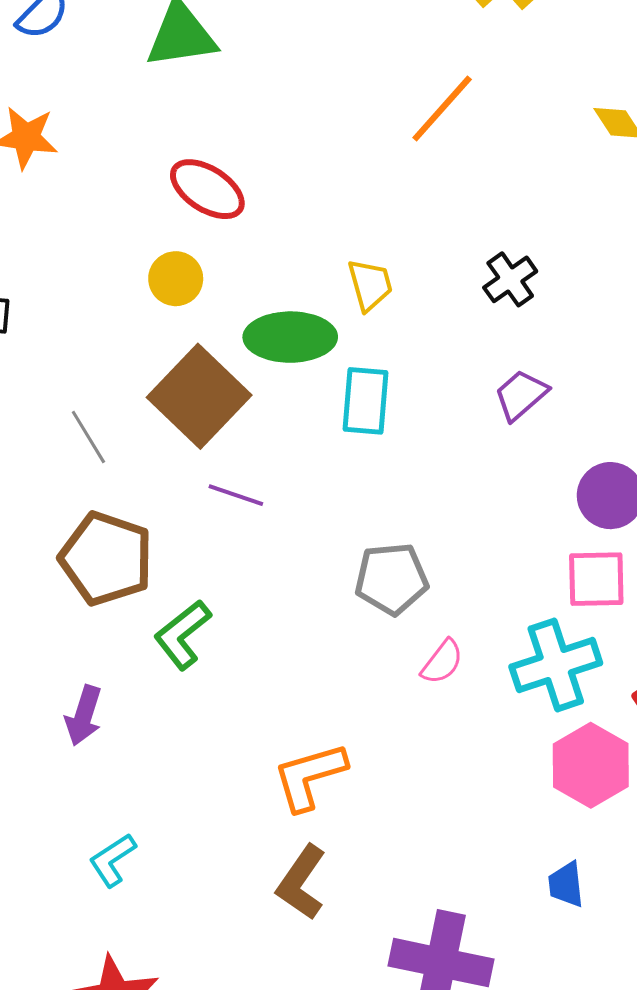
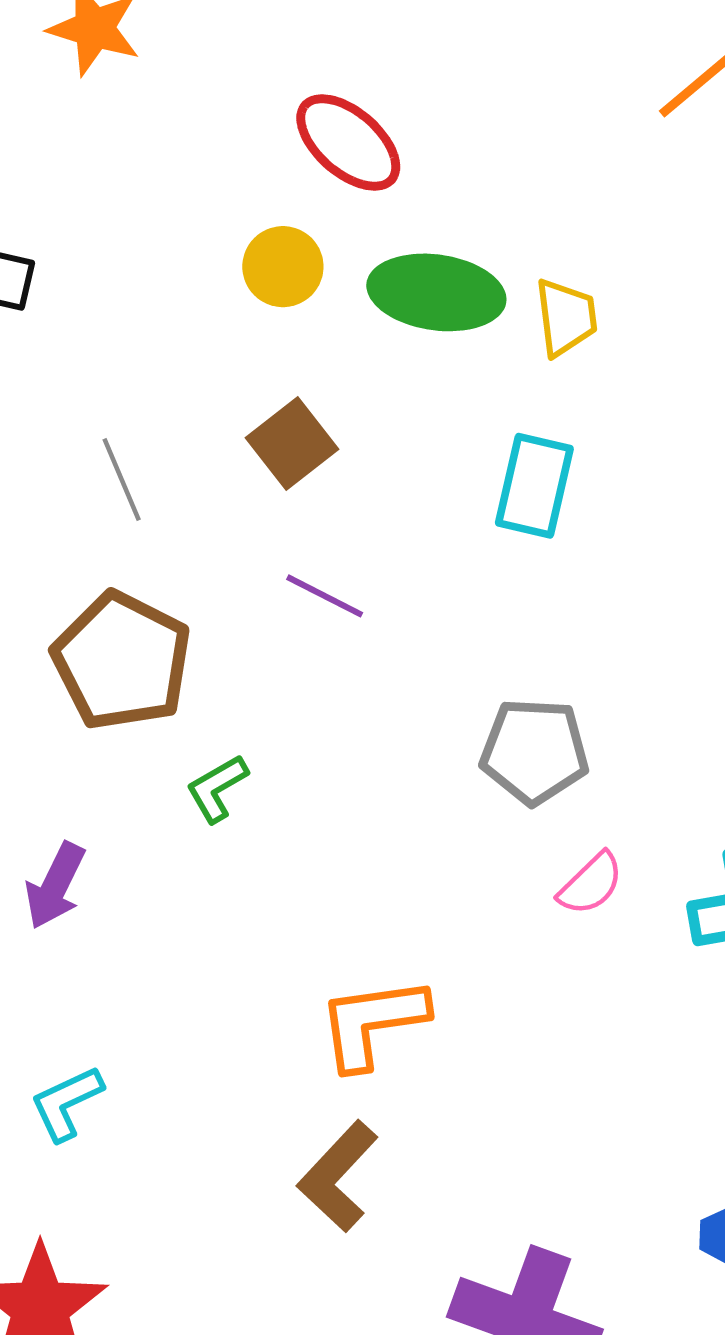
green ellipse: (290, 337) -> (436, 292), moved
brown square: (199, 396) -> (292, 444), size x0.6
green L-shape: (183, 635) -> (217, 788), size x0.7

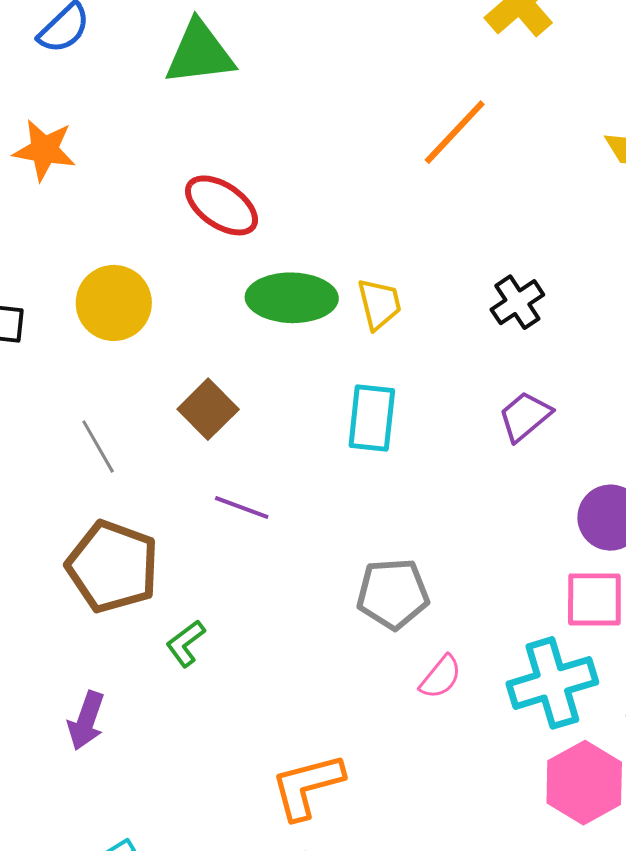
yellow circle: (283, 267) -> (114, 303), moved, size x1.4

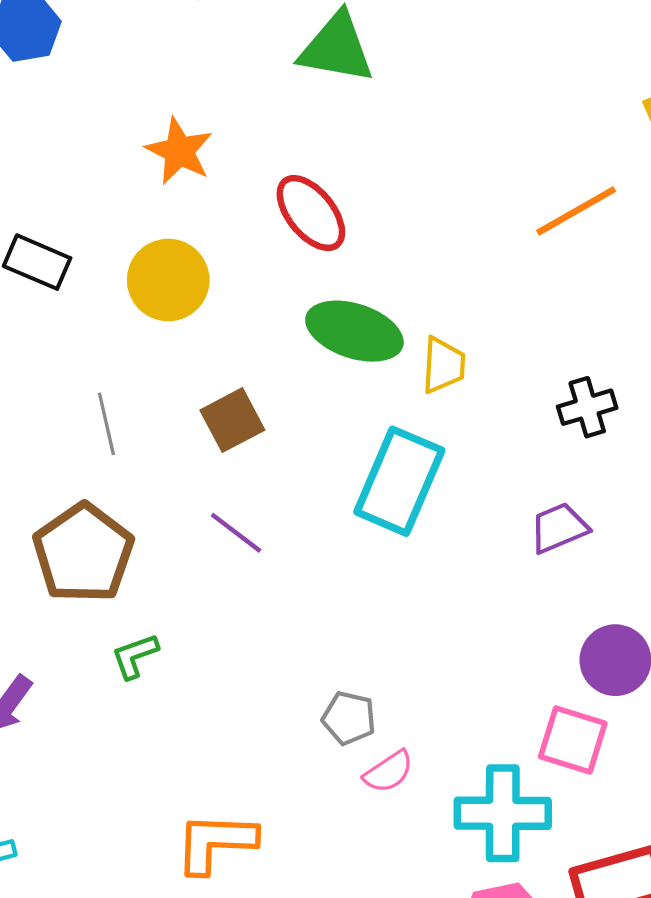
orange star: (44, 150) -> (179, 151), moved
cyan rectangle: (372, 418) -> (399, 481), size x1.4
gray pentagon: (393, 594) -> (349, 718), moved, size x0.7

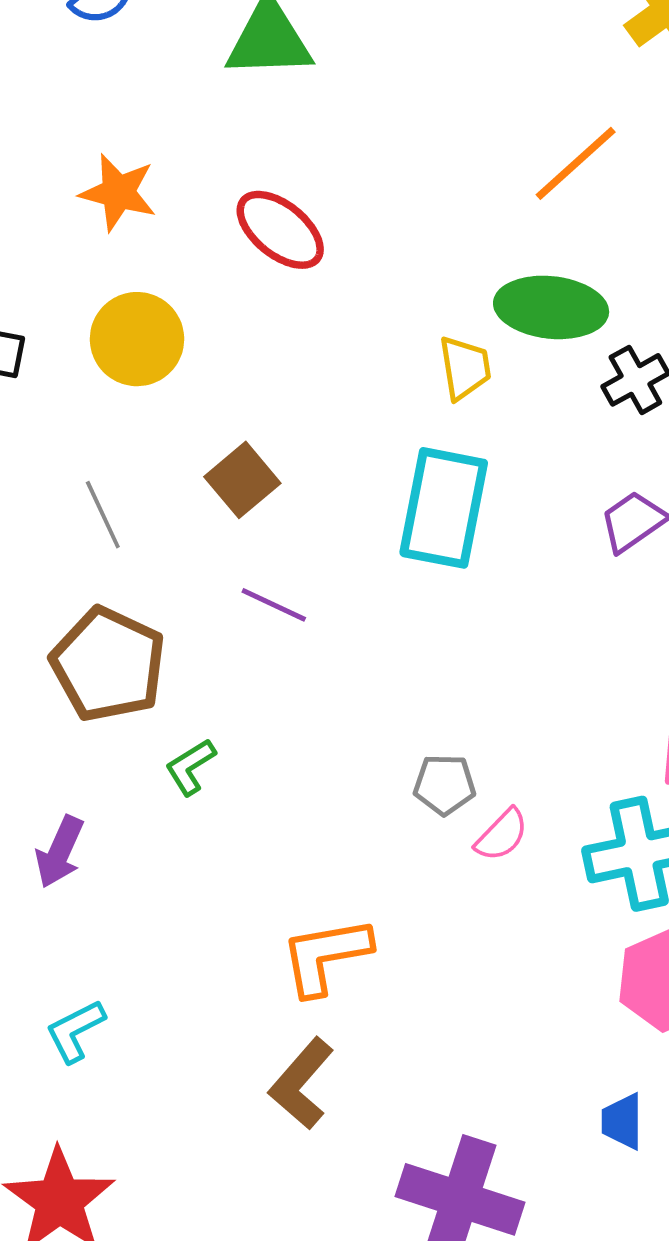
green ellipse: (354, 331) -> (551, 307), moved

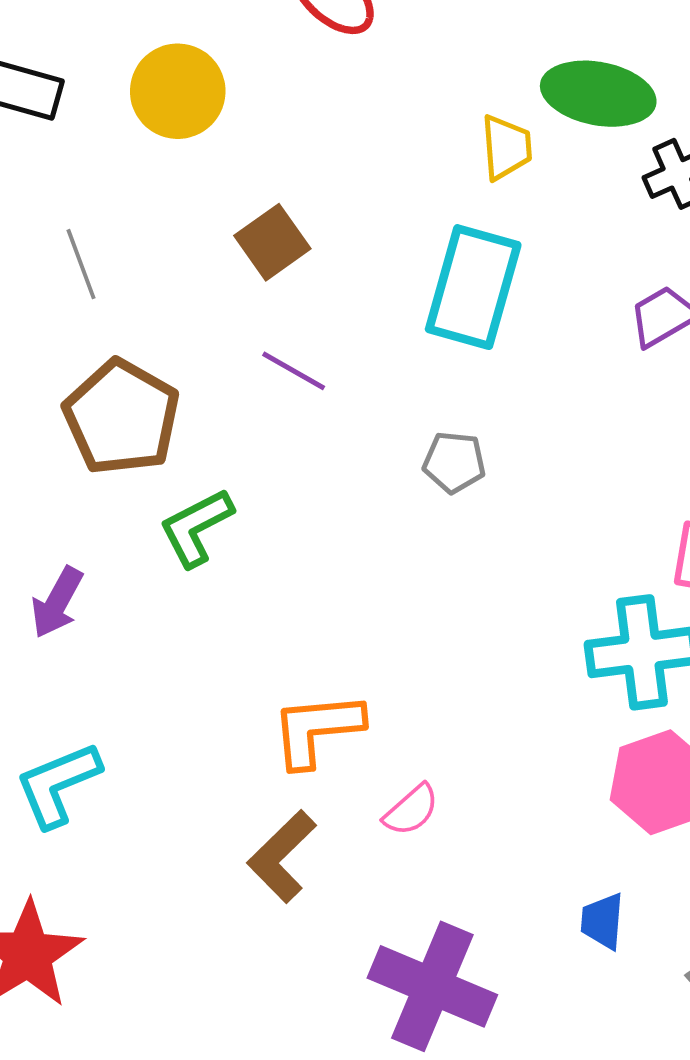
gray line: (103, 515) -> (81, 264), moved
green L-shape: (190, 767) -> (196, 527), size x1.4
gray pentagon: (444, 785) -> (454, 462), moved
pink semicircle: (502, 835) -> (411, 810), moved
cyan L-shape: (75, 1031) -> (58, 784), size x1.4

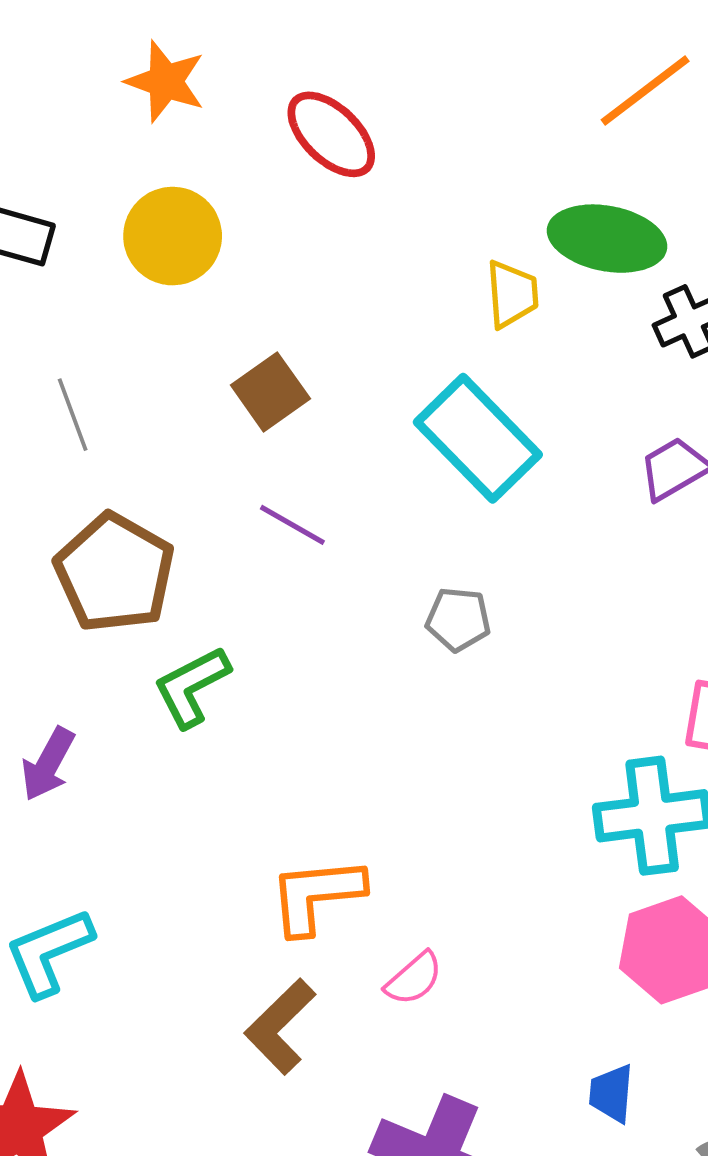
cyan rectangle: (473, 287) -> (478, 438), turned -60

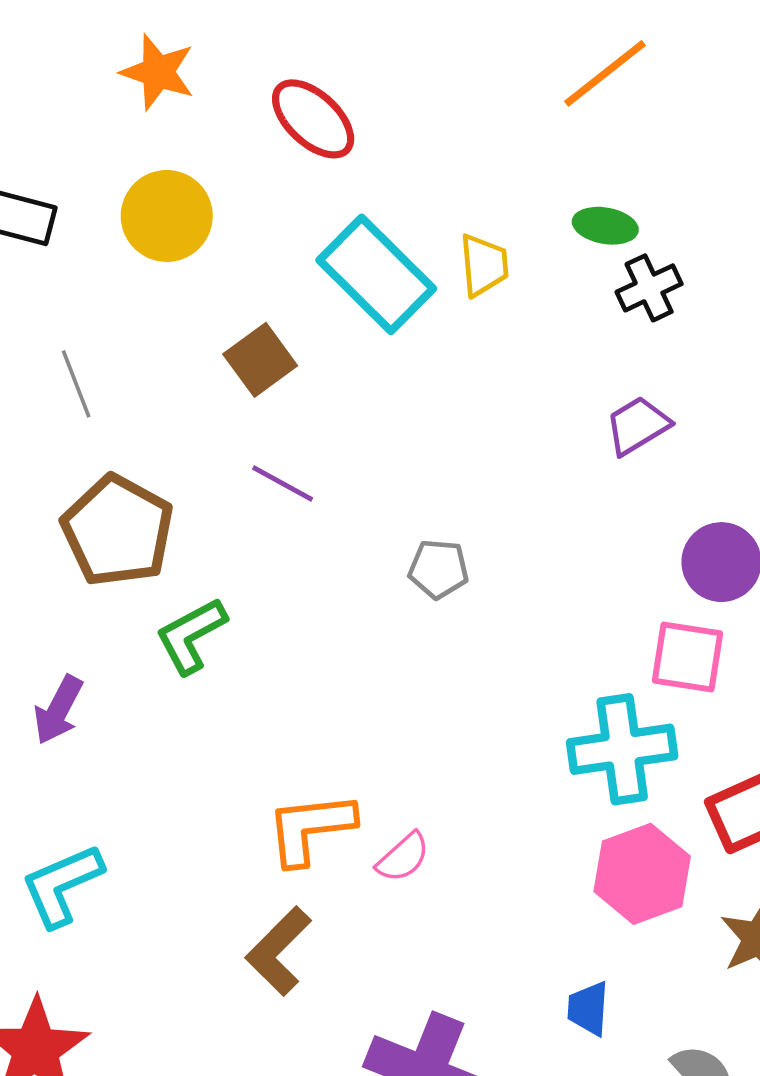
green ellipse: (607, 239) -> (605, 226), moved, size x0.6
cyan rectangle: (478, 438) -> (376, 274), moved
pink semicircle: (414, 979) -> (403, 857), moved

